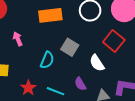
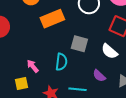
pink arrow: (18, 39) -> (33, 66), moved

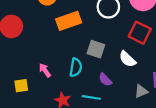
purple semicircle: (99, 76) -> (105, 80), moved
yellow square: (22, 84) -> (21, 86), moved

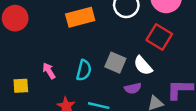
gray square: (96, 49) -> (115, 63), moved
purple semicircle: (105, 80) -> (133, 88), moved, turned -64

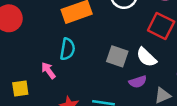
cyan semicircle: (84, 70) -> (67, 49), moved

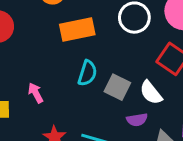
cyan semicircle: (67, 49) -> (87, 73), moved

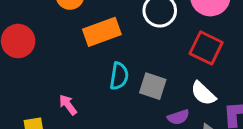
white semicircle: (151, 93) -> (203, 93), moved

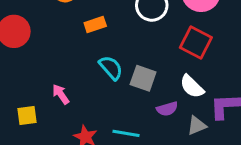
orange rectangle: (102, 32) -> (95, 25), size x0.6
cyan semicircle: (119, 76) -> (111, 68), turned -52

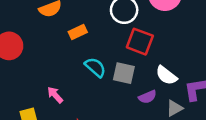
red square: (196, 42) -> (140, 42), moved

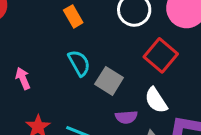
orange rectangle: (78, 32) -> (73, 16), turned 66
red square: (140, 42) -> (161, 55), moved

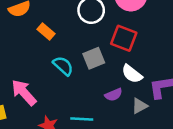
pink arrow: (23, 78) -> (24, 92), size x1.6
gray square: (109, 81) -> (94, 58), moved, turned -35

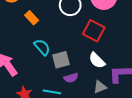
gray square: (94, 58) -> (61, 60), moved
purple semicircle: (114, 95) -> (71, 78), moved

